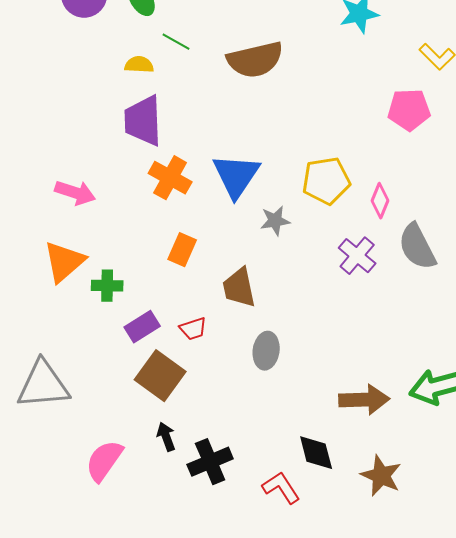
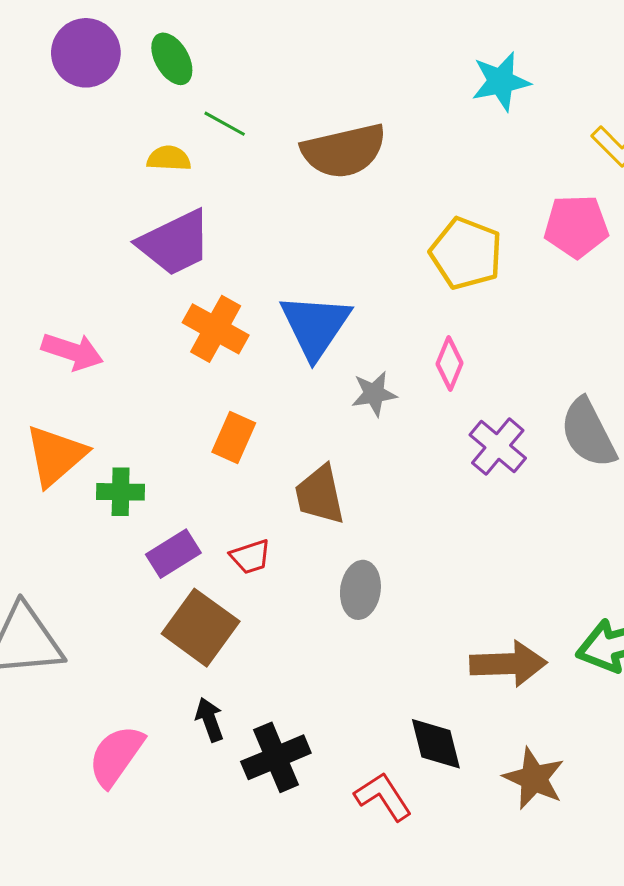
purple trapezoid: (143, 121) -> (175, 243), turned -114
yellow pentagon: (326, 181) -> (466, 253), moved, turned 30
pink diamond: (380, 201) -> (449, 364), moved

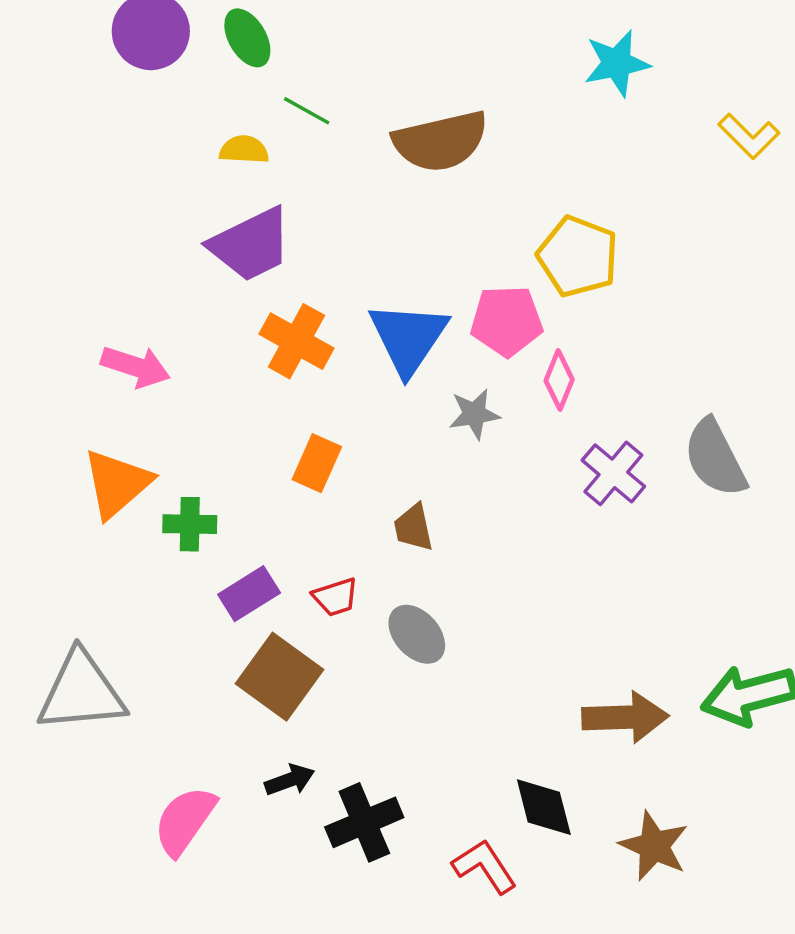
pink pentagon: (576, 226) -> (507, 321), moved
brown trapezoid: (320, 495) -> (413, 528), size x0.7
gray ellipse: (360, 590) -> (417, 634), moved, turned -50
black arrow: (210, 720) -> (290, 780), turned 90

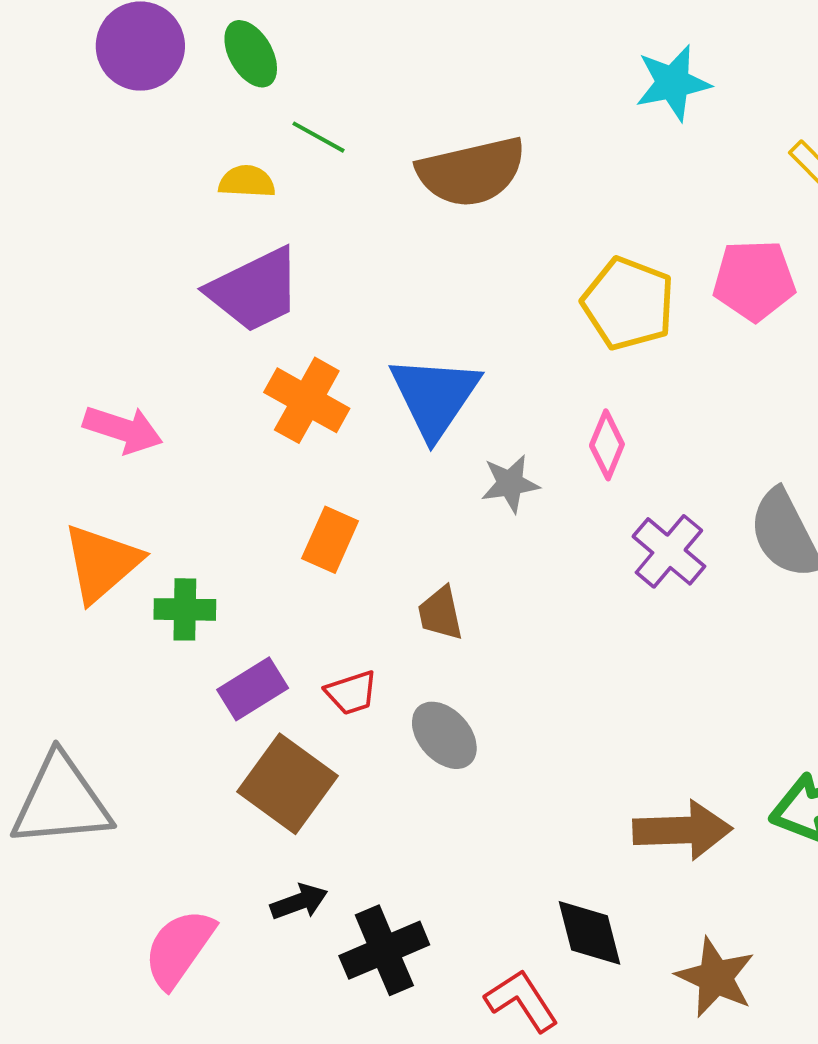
pink pentagon: (507, 321) -> (754, 280), moved

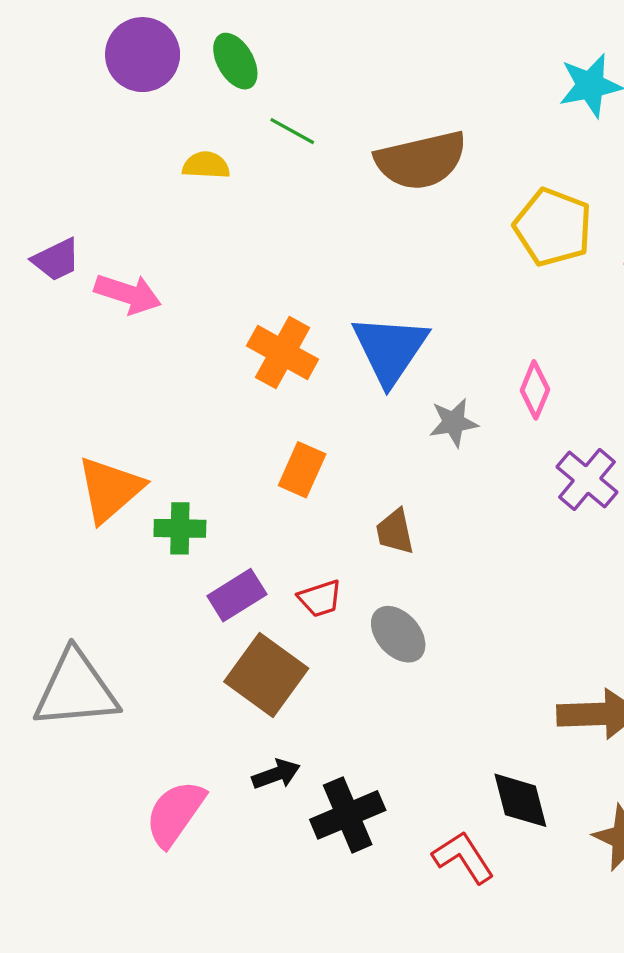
yellow semicircle: (247, 182) -> (206, 165), moved
purple trapezoid: (255, 290) -> (56, 260), moved, size x0.6
yellow pentagon: (628, 304) -> (553, 227), moved
pink arrow: (123, 429) -> (128, 294), moved

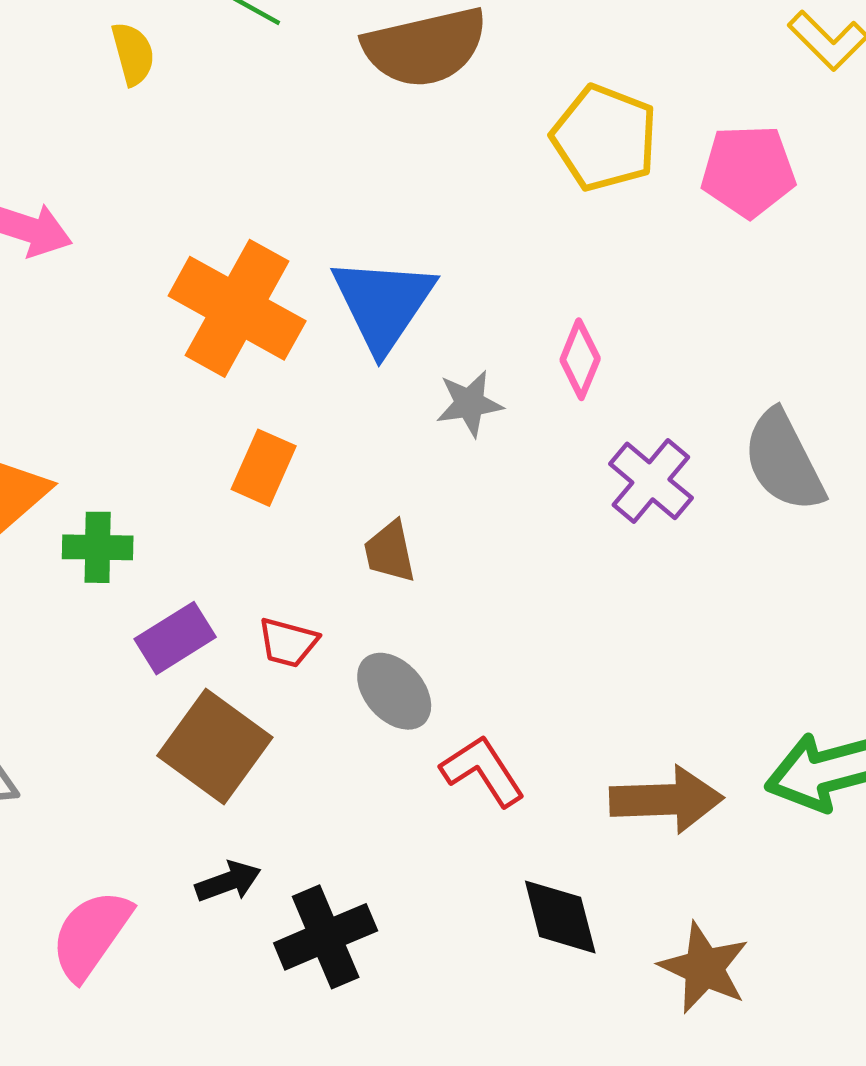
yellow semicircle: (206, 165) -> (133, 54), turned 72
orange cross: (283, 353) -> (237, 308), size x1.4
red trapezoid: (320, 598) -> (288, 642), turned 33
red L-shape: (463, 857) -> (483, 771), moved

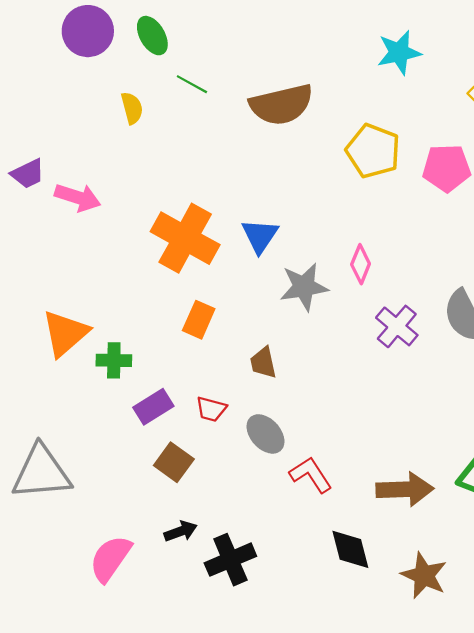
blue triangle: (383, 304) -> (260, 236), size x0.7
gray star: (469, 403) -> (304, 287), size x1.4
brown square: (215, 747) -> (174, 462), size x0.7

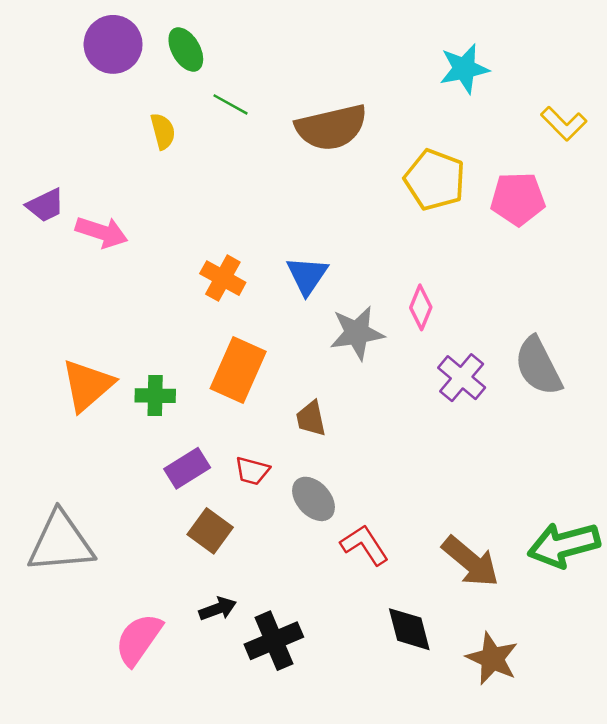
orange cross: (185, 238) -> (223, 278), size x0.6
orange rectangle: (199, 320) -> (238, 370), size x1.5
green cross: (114, 360) -> (155, 396), moved
brown arrow: (405, 489) -> (471, 562), turned 42

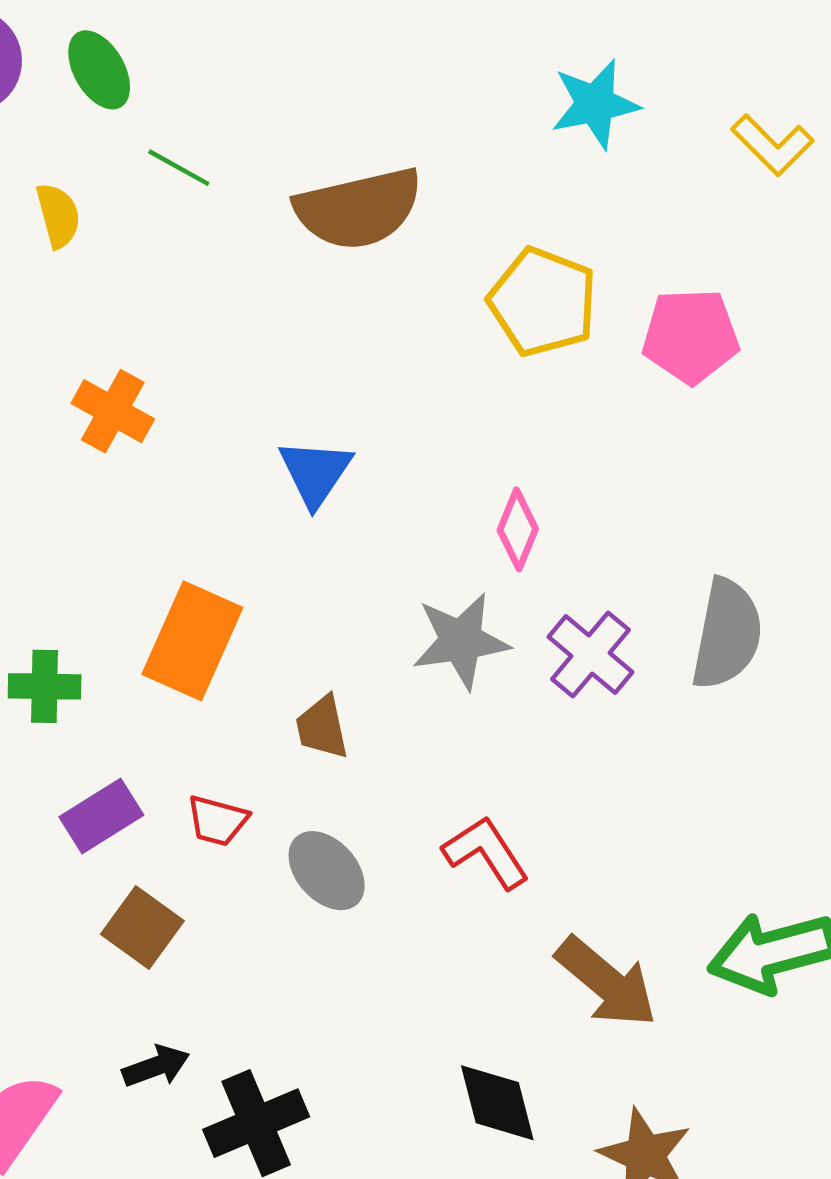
yellow L-shape: (564, 124) -> (772, 145), moved
orange cross: (223, 278) -> (113, 411), moved
gray star: (357, 333) -> (461, 641), moved
gray semicircle: (538, 366) -> (727, 634), turned -142
red L-shape: (365, 545) -> (486, 852), moved

